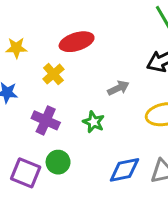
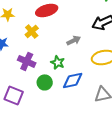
green circle: (58, 162) -> (45, 82), moved
blue diamond: (124, 170) -> (73, 80), moved

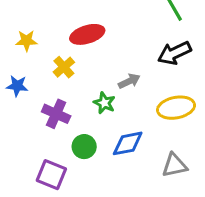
green star: (58, 62) -> (104, 103), moved
purple square: (14, 95) -> (51, 175), moved

